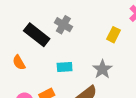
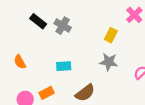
black rectangle: (37, 35) -> (38, 21), moved, size x0.7
gray star: (102, 69) -> (109, 62), moved, turned -30

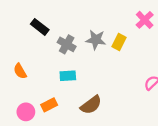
gray cross: (63, 26) -> (67, 44), moved
gray star: (109, 62) -> (96, 40), moved

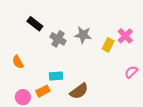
pink cross: (145, 20) -> (125, 36), moved
yellow rectangle: (119, 42) -> (108, 45), moved
cyan rectangle: (68, 76) -> (56, 76), moved

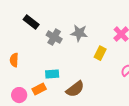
yellow rectangle: (108, 45) -> (100, 53), moved
orange semicircle: (18, 62) -> (14, 60), turned 32

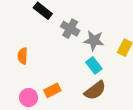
gray star: (79, 33) -> (94, 40), moved
cyan rectangle: (52, 74) -> (94, 65), moved, turned 56

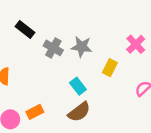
gray star: (94, 40) -> (82, 47), moved

